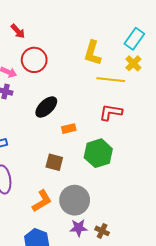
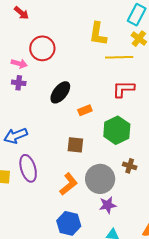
red arrow: (18, 31) -> (21, 13), moved
brown cross: (102, 231) -> (130, 166), moved

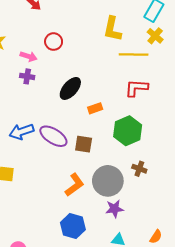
red circle: (42, 48) -> (54, 42), size x0.7
purple ellipse: (28, 168) -> (53, 136), moved, turned -44

